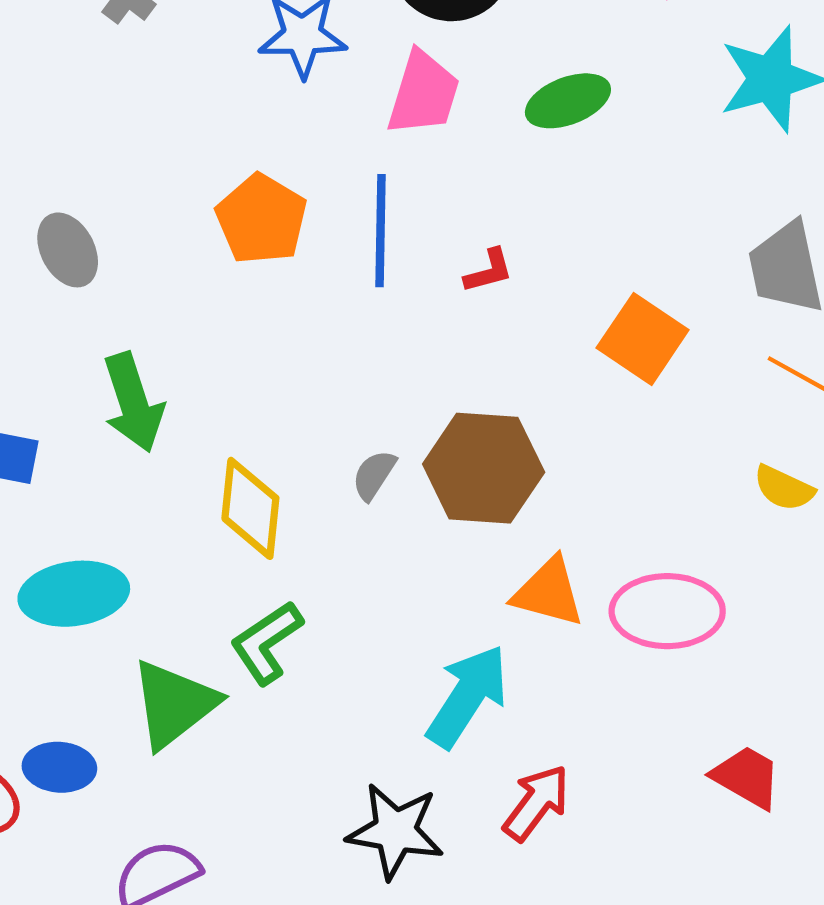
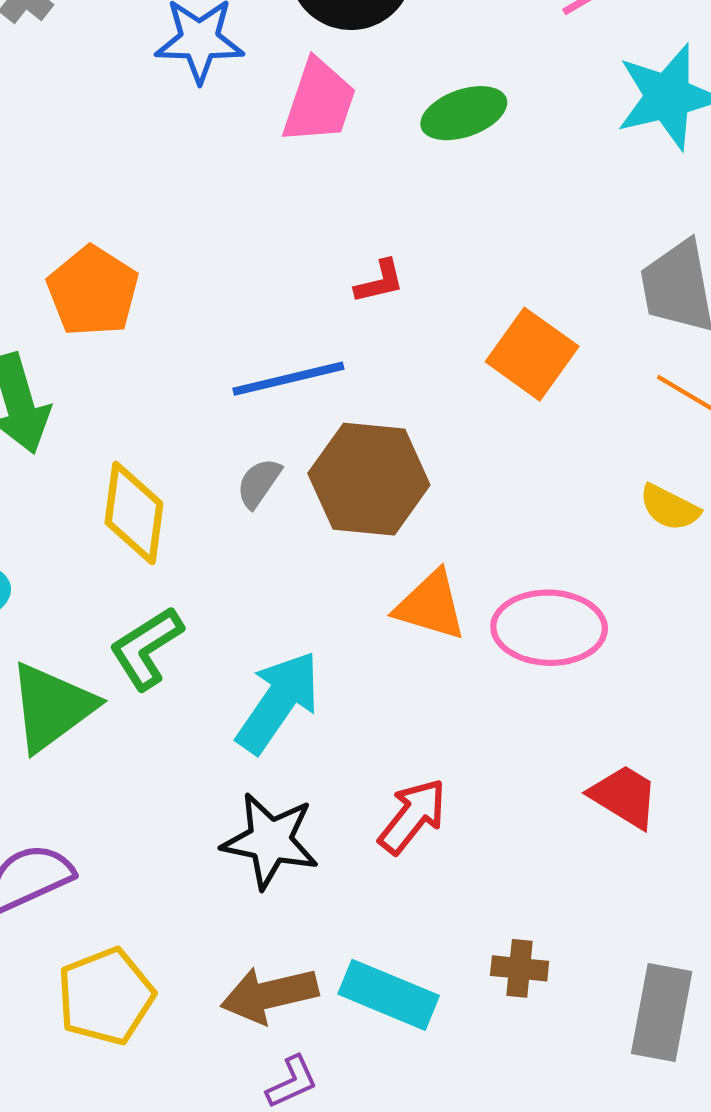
orange pentagon: (261, 219) -> (93, 291), moved
blue line: (381, 231) -> (288, 379), moved, turned 74
cyan arrow: (467, 696) -> (278, 702), moved

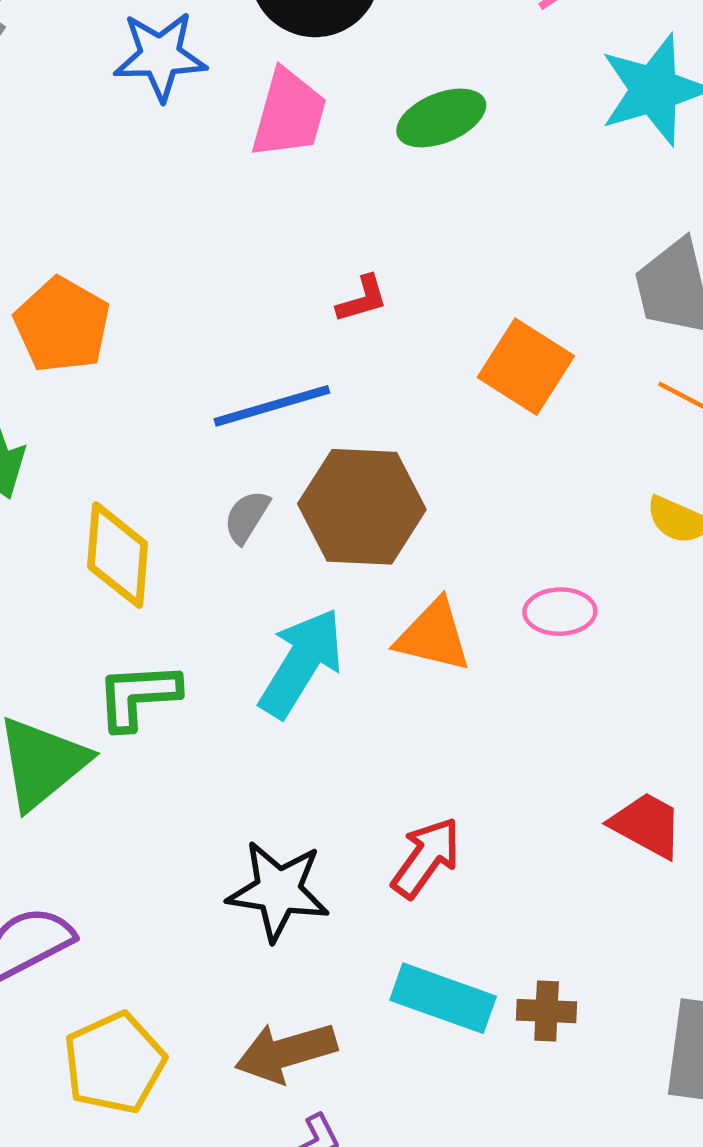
pink ellipse: (549, 628) -> (560, 612), moved, size x0.6
green L-shape: (146, 648) -> (138, 696), turned 32
cyan arrow: (278, 702) -> (301, 663), moved
cyan rectangle: (389, 995) -> (443, 998), moved

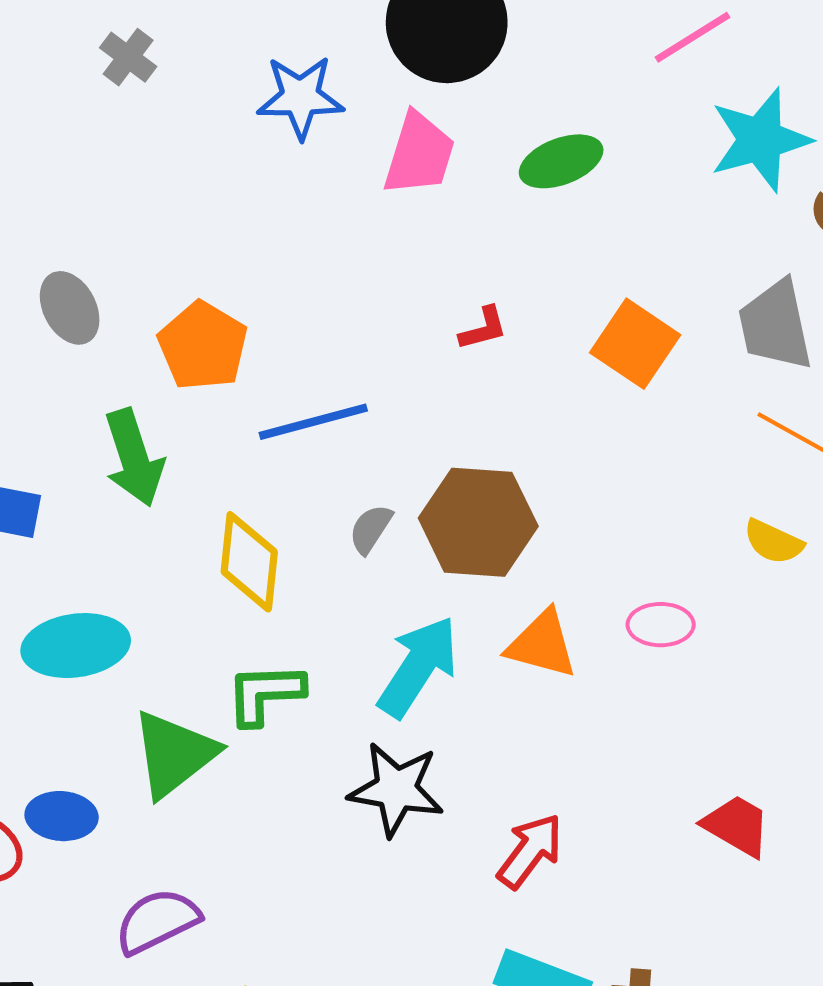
orange square: (526, 367) -> (635, 344), moved
blue line: (272, 406) -> (313, 422), moved
black star: (278, 891) -> (396, 789), moved

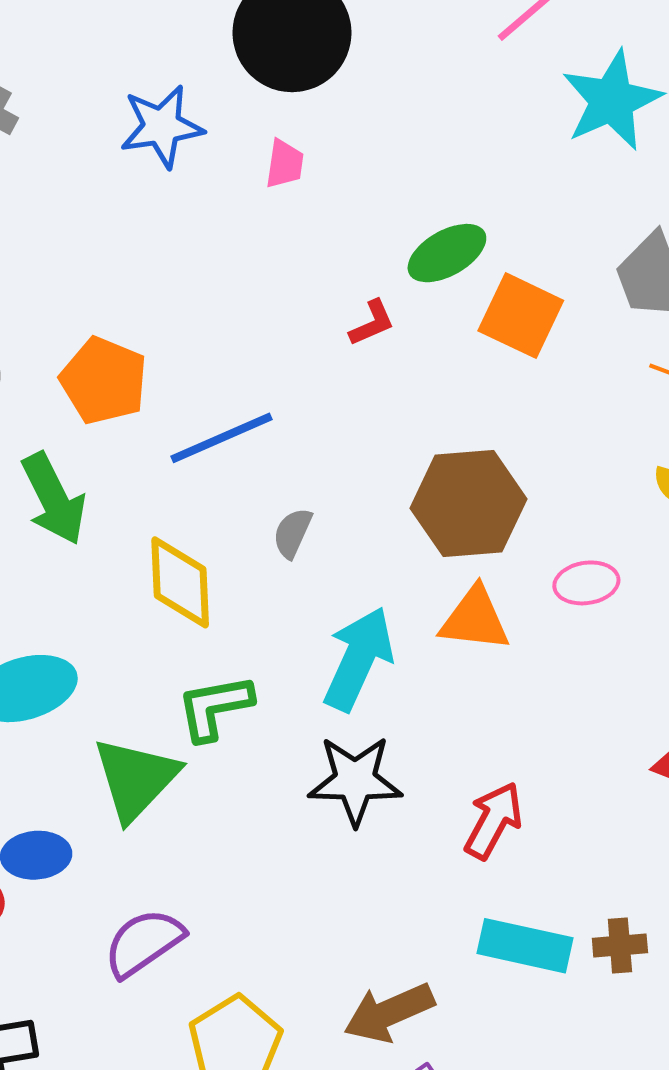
pink trapezoid: (419, 154) -> (285, 164), size x0.6
green ellipse: (561, 161) -> (447, 253), moved
brown hexagon: (478, 522) -> (468, 504), moved

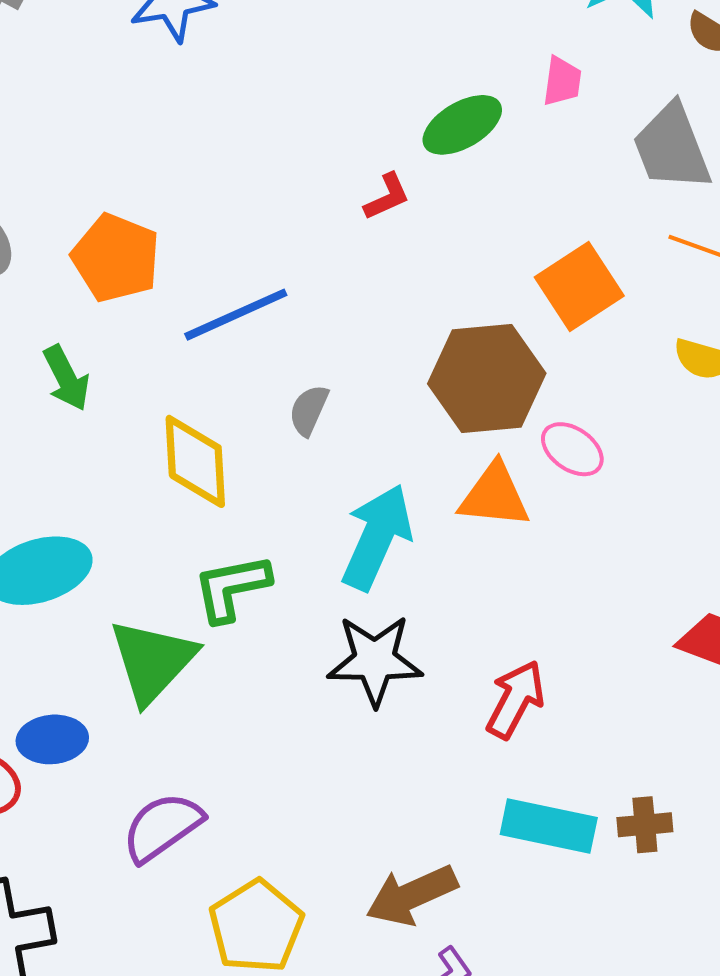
pink trapezoid: (285, 164) -> (562, 81), moved
orange square: (521, 316) -> (579, 286), moved, turned 32
green arrow: (54, 499) -> (66, 378), size x0.7
pink ellipse: (586, 583) -> (572, 449), moved, turned 44

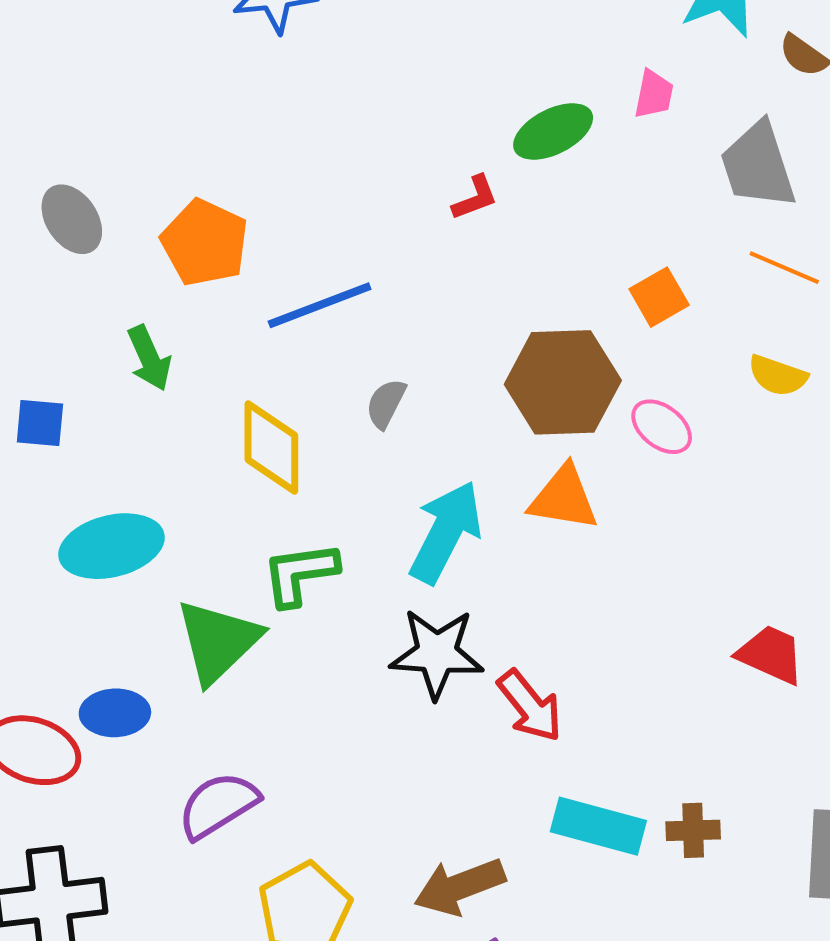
orange square: (579, 286) -> (659, 297), size x0.7
pink ellipse: (572, 449) -> (662, 427), moved
red arrow: (515, 699) -> (530, 706), moved, turned 110

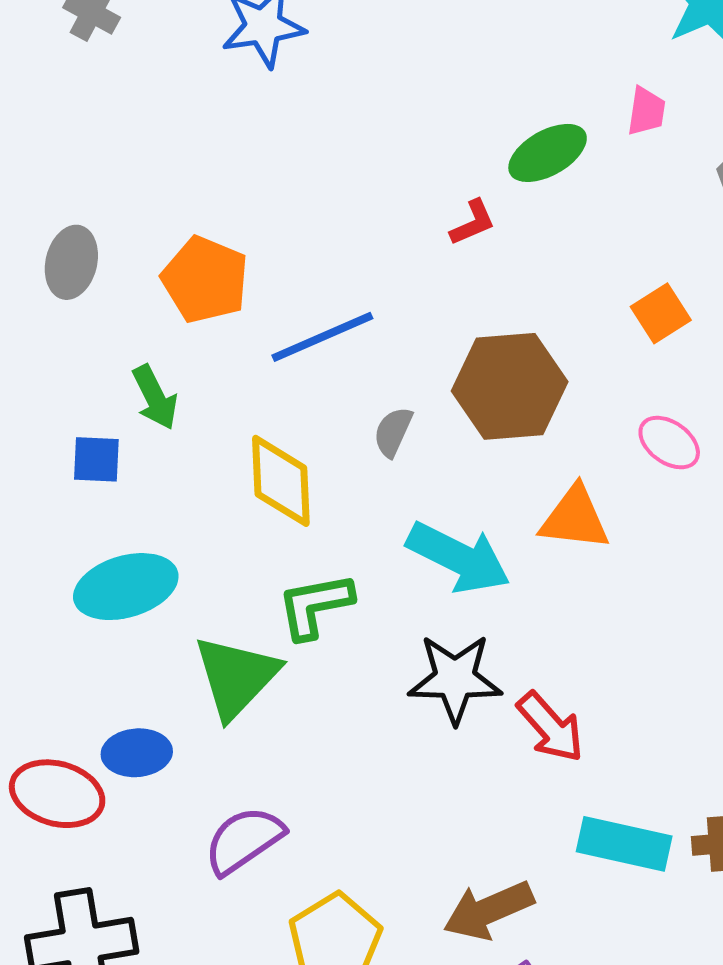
gray ellipse: (72, 219) -> (71, 262), turned 50
brown hexagon: (563, 382) -> (510, 386), moved
blue square: (40, 423) -> (96, 459), moved
cyan arrow: (446, 532) -> (459, 558), turned 92

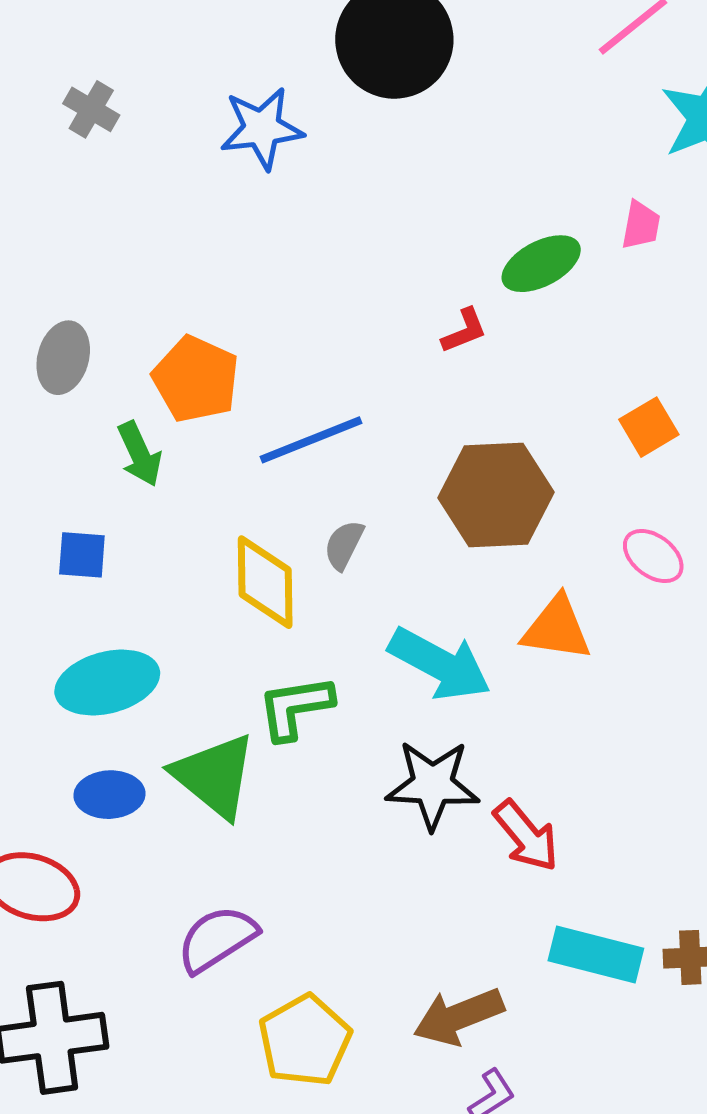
green arrow: (155, 397) -> (140, 454), moved
gray semicircle: (393, 432) -> (344, 545), moved
green triangle: (236, 677) -> (214, 776), turned -36
blue ellipse: (137, 753) -> (109, 795), moved

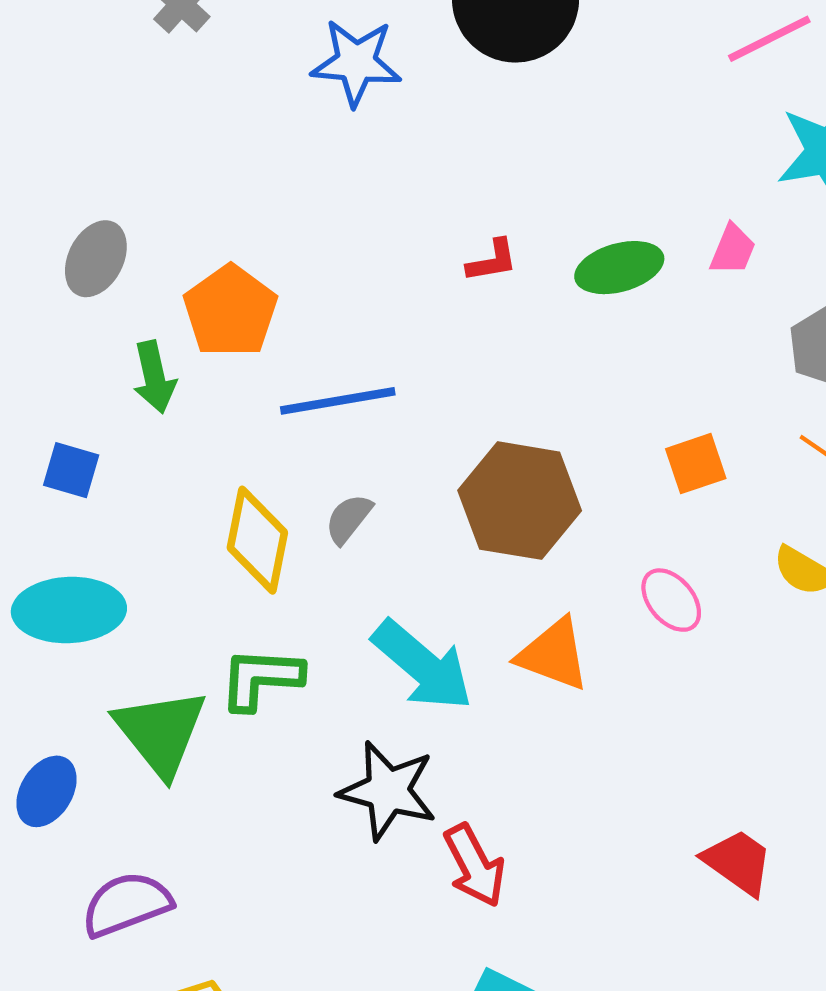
red L-shape: (464, 331) -> (492, 261), moved
blue ellipse: (109, 795) -> (46, 791), moved, turned -68

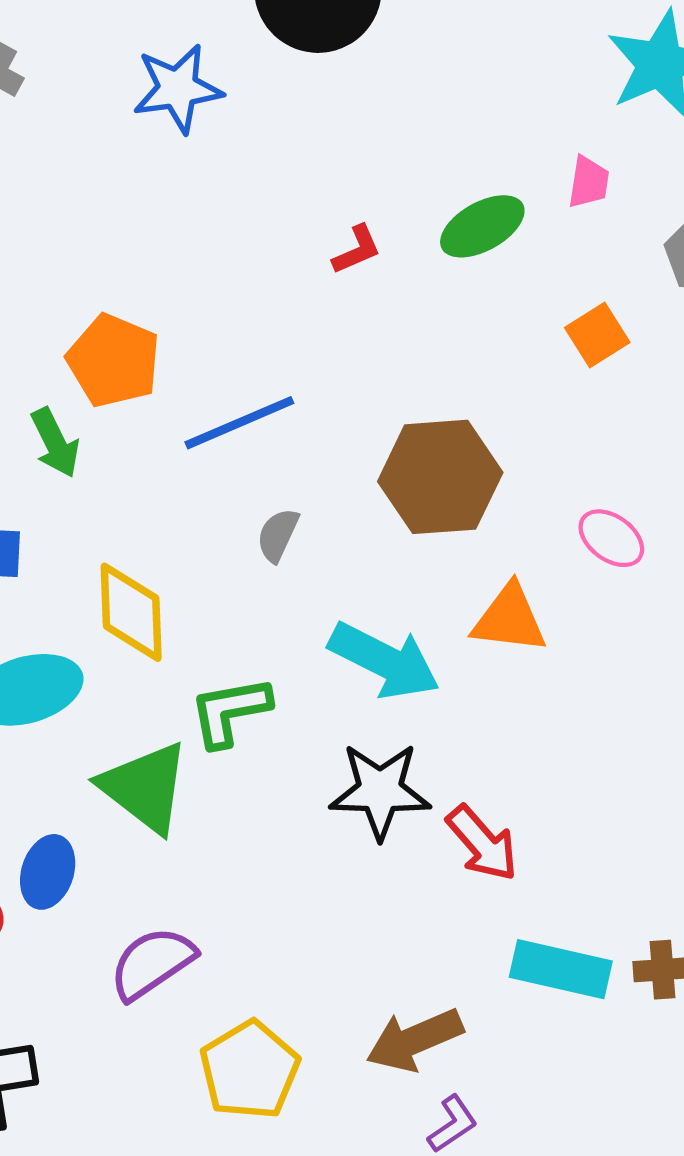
orange square: (696, 464) -> (597, 335), moved
yellow diamond: (257, 540) -> (131, 612), moved

